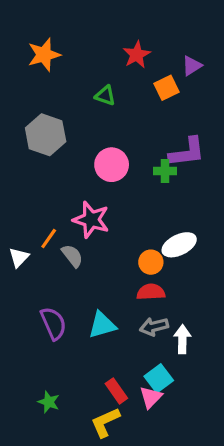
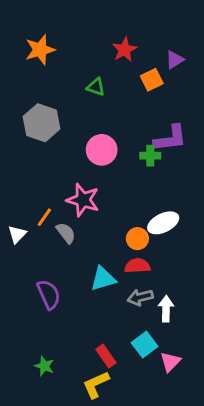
cyan triangle: (102, 325) -> (103, 279), moved
pink triangle: (151, 397) -> (170, 362), moved

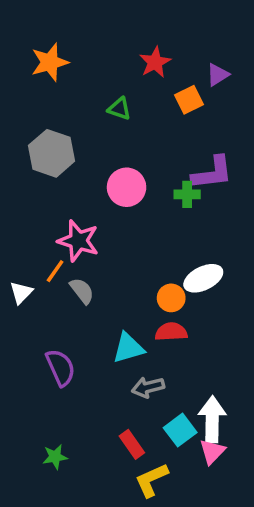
pink star: (83, 200) -> (78, 241), moved
gray arrow: (140, 297) -> (148, 387), moved
white arrow: (166, 309) -> (212, 419), moved, size x1.4
green star: (44, 366) -> (55, 457), turned -30
yellow L-shape: (96, 385) -> (152, 480), moved

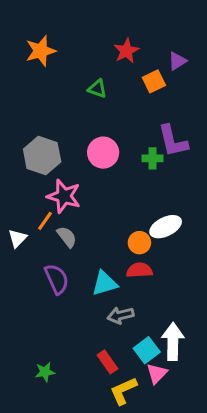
gray hexagon: (52, 153) -> (42, 155), moved
purple L-shape: (212, 173) -> (173, 141), turned 84
purple semicircle: (60, 368) -> (57, 279), moved
pink triangle: (212, 451) -> (157, 373), moved

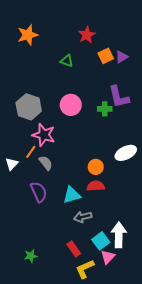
purple triangle: (177, 61) -> (122, 57), moved
white ellipse: (166, 227) -> (126, 153), moved

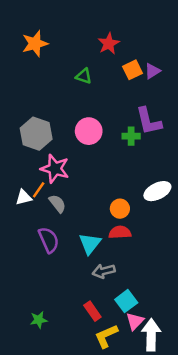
white triangle: (12, 164) -> (24, 197), moved, turned 32
cyan triangle: (72, 195) -> (90, 244), turned -36
white arrow: (119, 235) -> (151, 335), moved

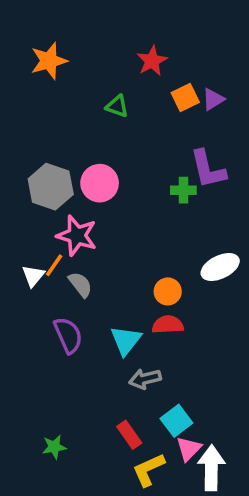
pink circle: (89, 131) -> (100, 183), moved
white triangle: (24, 197) -> (33, 276), turned -36

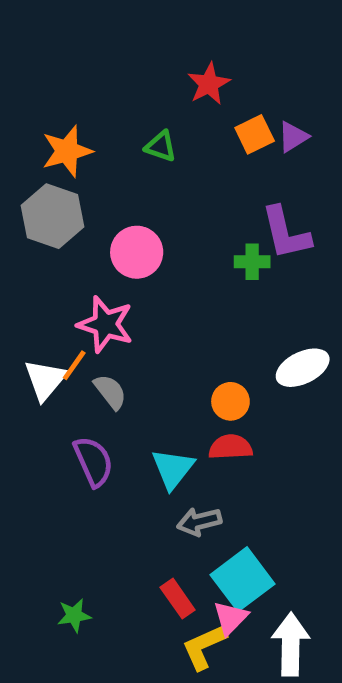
orange star: (49, 61) -> (67, 151), moved
gray hexagon: (51, 187) -> (52, 216), moved
white triangle: (33, 276) -> (45, 380), size x1.4
cyan square: (176, 421) -> (243, 579), size x1.4
pink triangle: (189, 449) -> (230, 618), moved

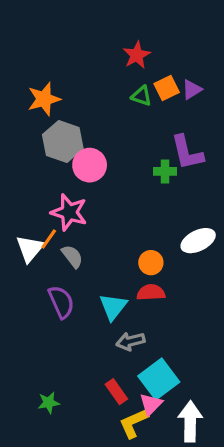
green triangle: (161, 146) -> (141, 96), moved
gray hexagon: (52, 216) -> (63, 142), moved

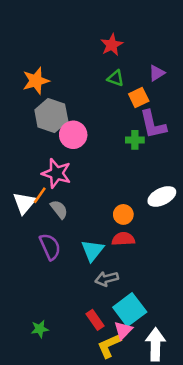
orange square: (167, 88) -> (139, 97), moved

